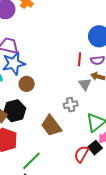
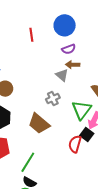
red line: (79, 59) -> (31, 35), moved

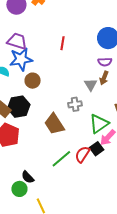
red line: (31, 35) -> (62, 43), moved
brown arrow: (73, 65) -> (104, 78), turned -88
green line: (28, 162) -> (61, 159), moved

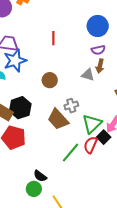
brown circle: (33, 81) -> (50, 80), moved
gray triangle: (91, 85) -> (88, 75), turned -32
gray cross: (75, 104) -> (71, 106), moved
green triangle: (99, 124) -> (92, 124), moved

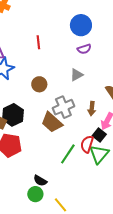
brown arrow: (100, 66) -> (92, 109), moved
gray triangle: (88, 75) -> (77, 75), turned -40
gray cross: (71, 106) -> (63, 107), size x1.5
green triangle: (92, 124) -> (99, 154), moved

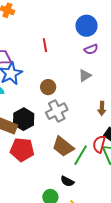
gray cross: (63, 107) -> (57, 111), moved
brown trapezoid: (52, 122) -> (63, 147), moved
black semicircle: (40, 181) -> (67, 181), moved

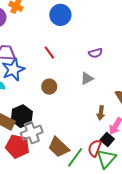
blue circle: (86, 26) -> (60, 15), moved
red line: (45, 45) -> (49, 53), moved, turned -32
gray cross: (57, 111) -> (32, 133), moved

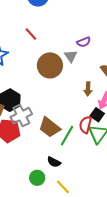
purple semicircle: (96, 53) -> (84, 42), moved
gray triangle: (87, 79) -> (71, 56), turned -32
brown circle: (49, 87) -> (50, 65), moved, size x1.6

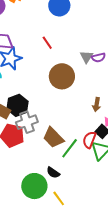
gray triangle: (71, 56) -> (86, 57), moved
green circle: (37, 178) -> (34, 186), size x1.6

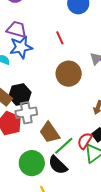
black semicircle: (53, 173) -> (58, 165), moved, size x1.5
green circle: (34, 186) -> (32, 163), moved

